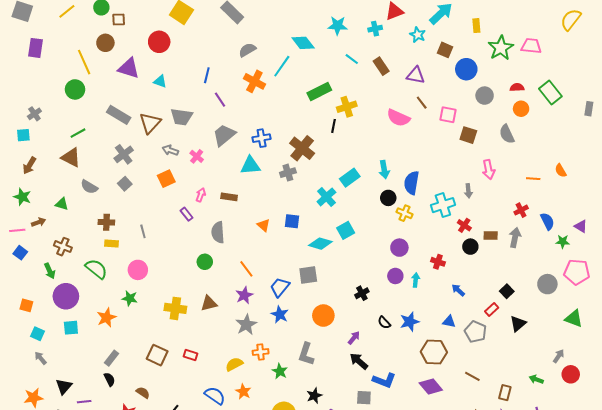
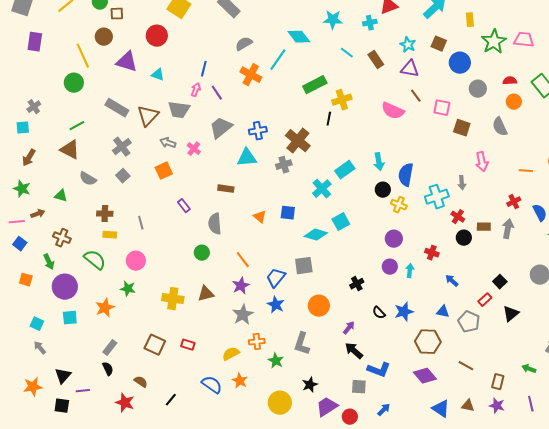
cyan star: (418, 35) -> (408, 45), moved
pink arrow: (201, 195) -> (196, 90), moved
orange square: (26, 305) -> (26, 280), moved

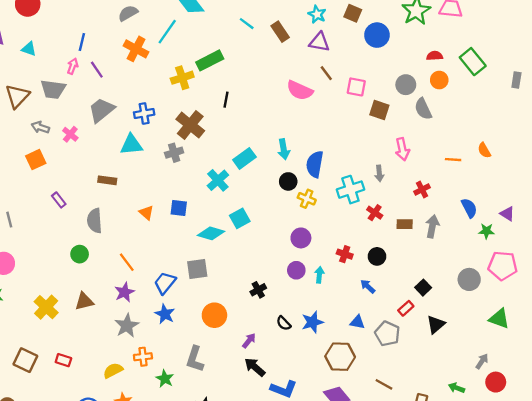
gray circle: (478, 89) -> (406, 85), moved
yellow cross: (342, 100) -> (182, 78), moved
red cross: (514, 202) -> (422, 190), moved
black circle: (464, 238) -> (377, 256), moved
yellow cross: (173, 299) -> (46, 307), turned 35

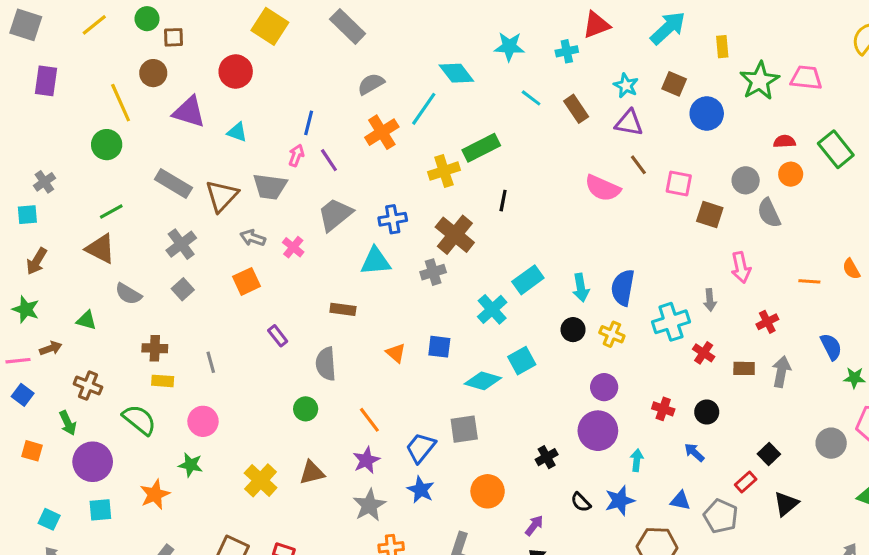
orange cross: (136, 49) -> (382, 132), turned 30
cyan arrow: (284, 149) -> (581, 288), moved
black circle: (288, 181) -> (573, 330), moved
purple circle: (296, 270) -> (598, 431), size x1.6
cyan arrow: (319, 275) -> (637, 460), moved

